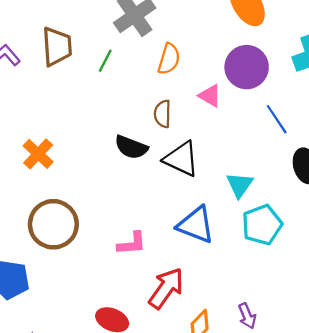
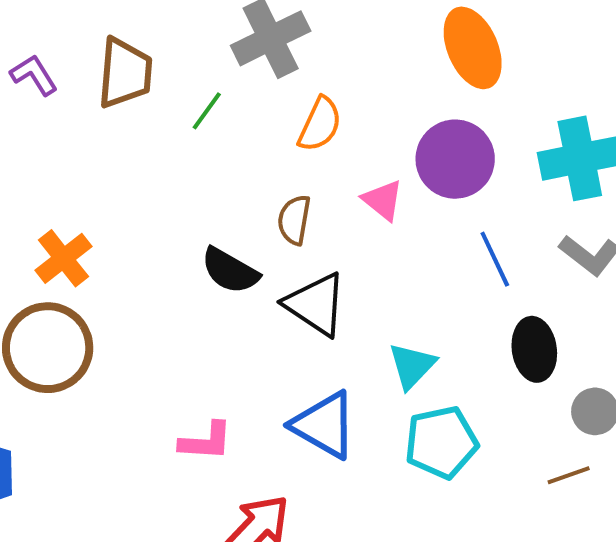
brown circle: (53, 224) -> (48, 348), moved

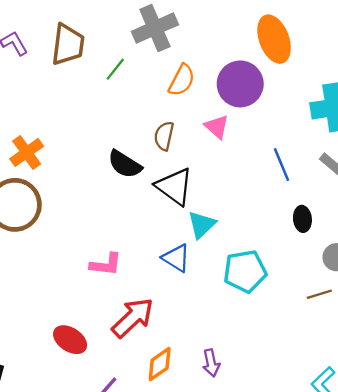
purple circle: (455, 159) -> (240, 84), moved
black ellipse: (534, 349) -> (302, 219), size x0.7
cyan triangle: (412, 366) -> (202, 225), moved
blue triangle: (324, 425) -> (176, 258), size x0.7

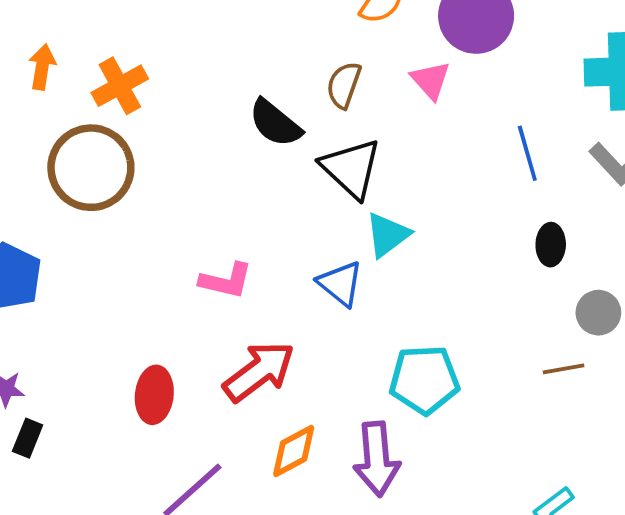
cyan pentagon: (245, 271) -> (424, 380), moved
red ellipse: (70, 340) -> (154, 395), turned 56
purple arrow: (211, 363) -> (377, 459), size x1.6

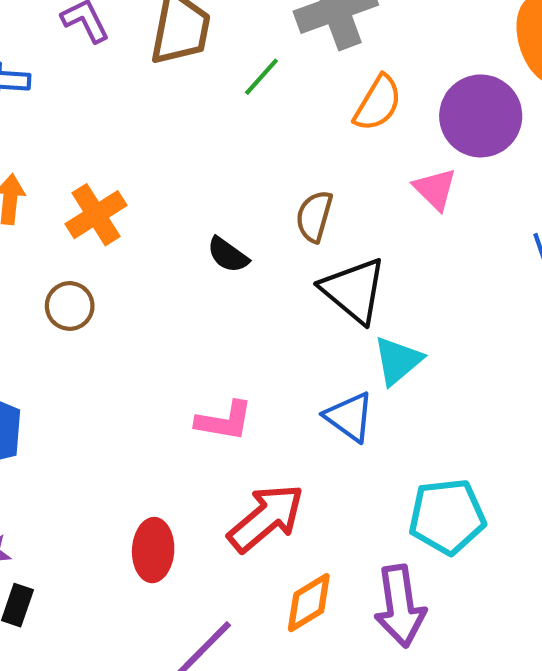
brown semicircle: (344, 85) -> (314, 216), moved
black semicircle: (275, 123) -> (228, 255), moved, size x0.7
brown circle: (91, 168) -> (70, 306), size x0.5

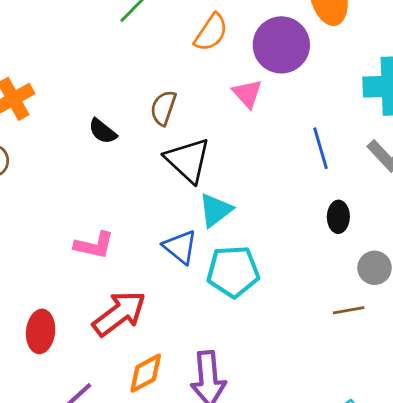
cyan pentagon: (447, 517) -> (233, 271), moved

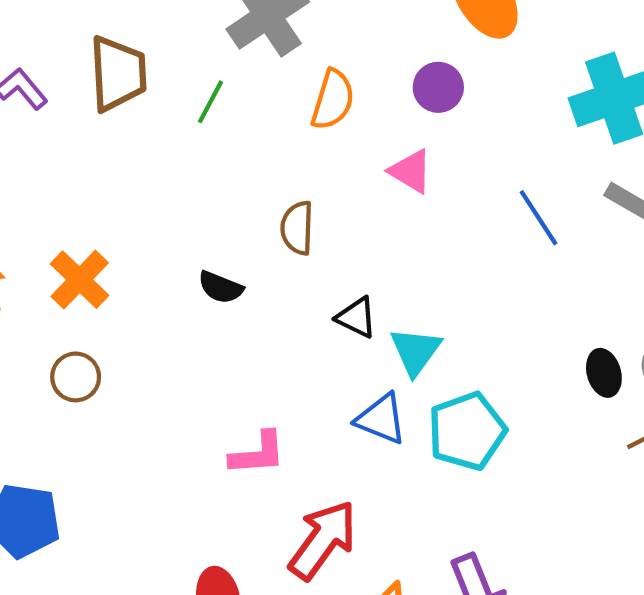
purple circle: (281, 45) -> (438, 87), size x0.6
black triangle: (188, 160) -> (356, 317), moved, size x0.6
black ellipse: (338, 217) -> (604, 373), moved

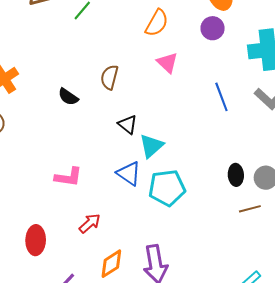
purple circle: (438, 87) -> (213, 28), moved
orange semicircle: (333, 100) -> (157, 23), moved
red arrow: (323, 540) -> (90, 223), size x0.6

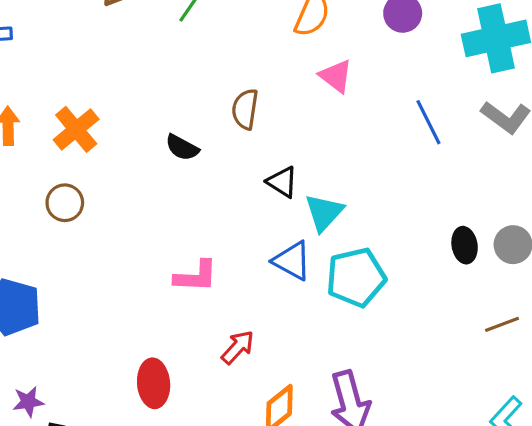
brown line: (250, 209) -> (502, 324), moved

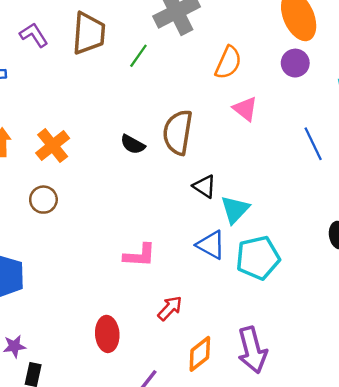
brown semicircle: (245, 109) -> (178, 132), size x1.5
black semicircle: (182, 147) -> (133, 144), moved

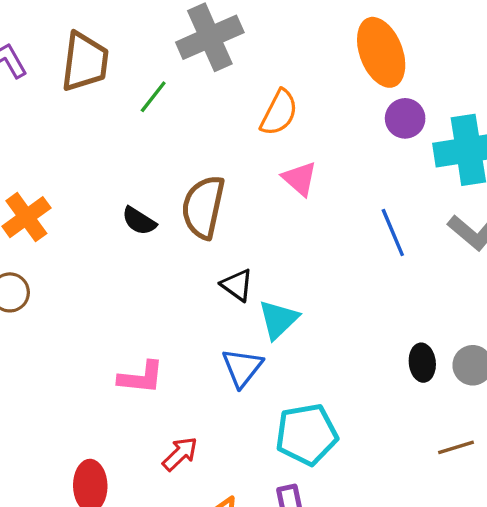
purple circle: (295, 63) -> (405, 118), moved
blue triangle: (211, 245) -> (242, 368), turned 36
cyan pentagon: (258, 258) -> (307, 434), moved

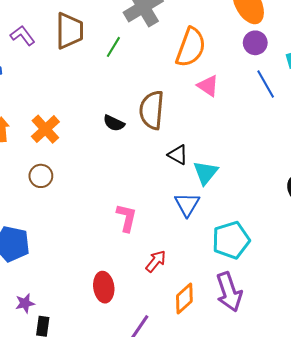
orange semicircle: (279, 113) -> (191, 47), size x1.4
purple circle: (405, 118) -> (255, 43), moved
blue line: (393, 233) -> (266, 84), moved
pink L-shape: (141, 377) -> (127, 218), turned -76

